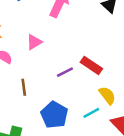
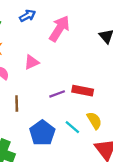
red rectangle: (91, 65) -> (83, 91), turned -30
cyan line: (91, 113) -> (72, 127), moved, turned 63

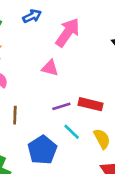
pink triangle: (31, 62) -> (50, 68), moved, turned 35
cyan line: (72, 127) -> (72, 132), moved

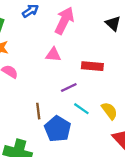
red rectangle: (90, 104) -> (92, 66), moved
brown line: (15, 115) -> (38, 111), moved

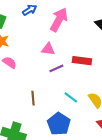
purple line: (69, 88) -> (56, 68), moved
blue pentagon: (58, 129) -> (59, 124), moved

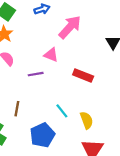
purple line: (56, 68) -> (36, 74), moved
brown line: (33, 98) -> (17, 109), moved

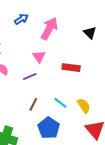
pink triangle: (51, 55) -> (39, 57), turned 48
brown line: (17, 109) -> (33, 104), moved, turned 32

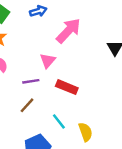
red rectangle: (71, 68) -> (67, 87), moved
brown line: (33, 104) -> (27, 105), moved

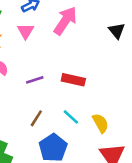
pink triangle: (48, 61) -> (26, 31), moved
brown line: (27, 105) -> (36, 118), moved

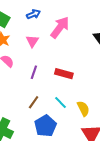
pink triangle: (26, 31) -> (32, 41), moved
purple line: (35, 80) -> (34, 72), turned -56

